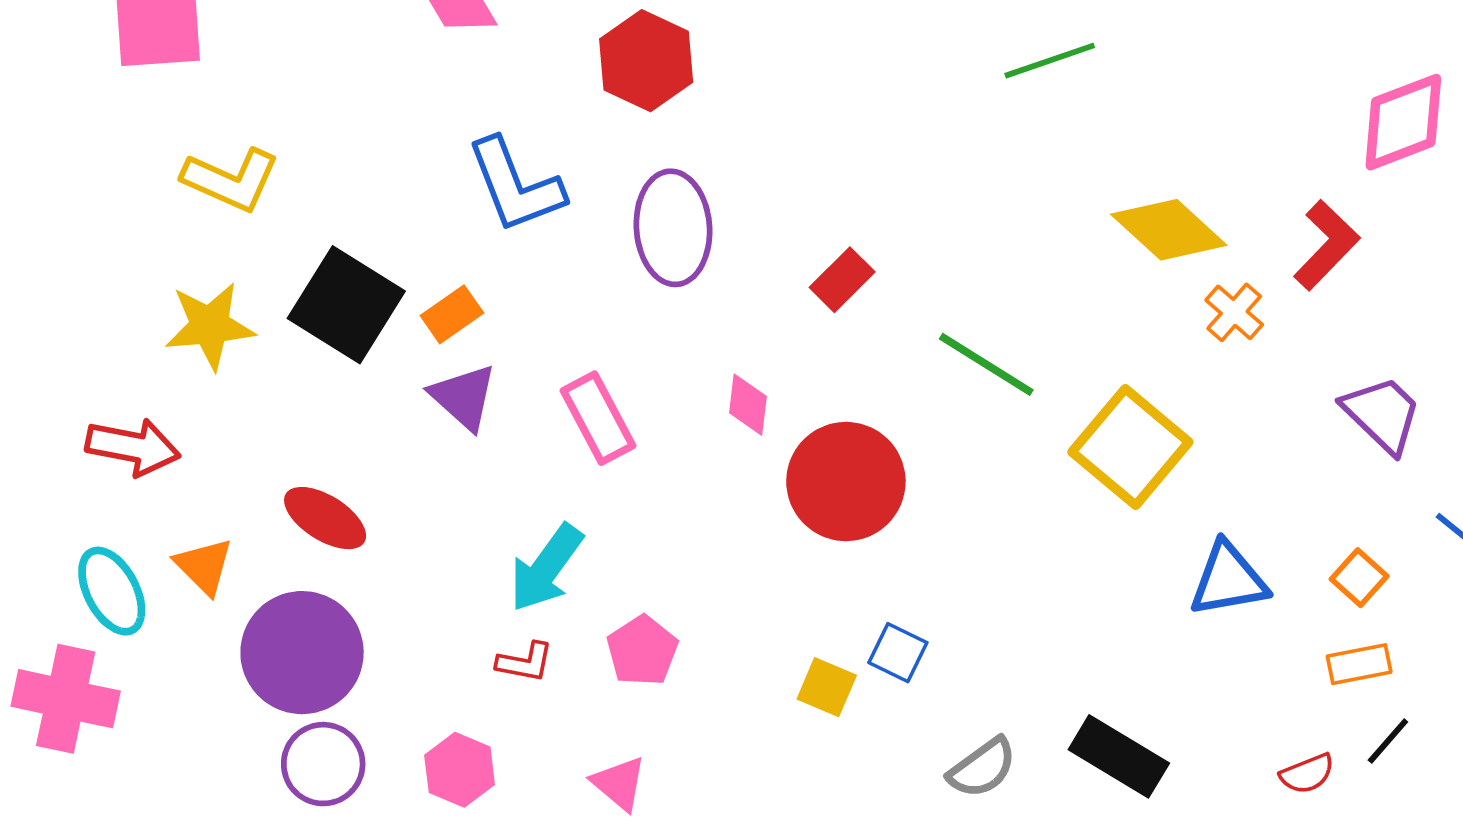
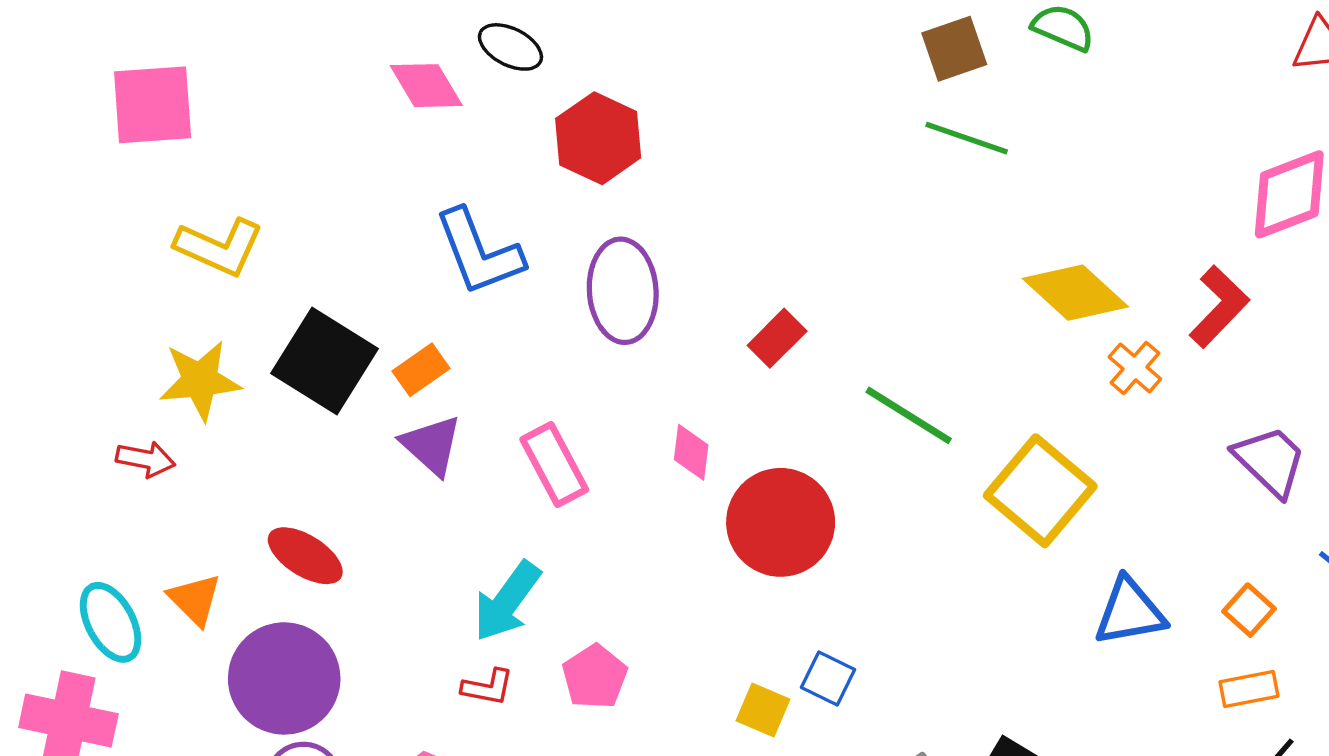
green line: (1050, 61) -> (967, 138), turned 38
red arrow: (133, 447) -> (146, 459), moved, size x0.7

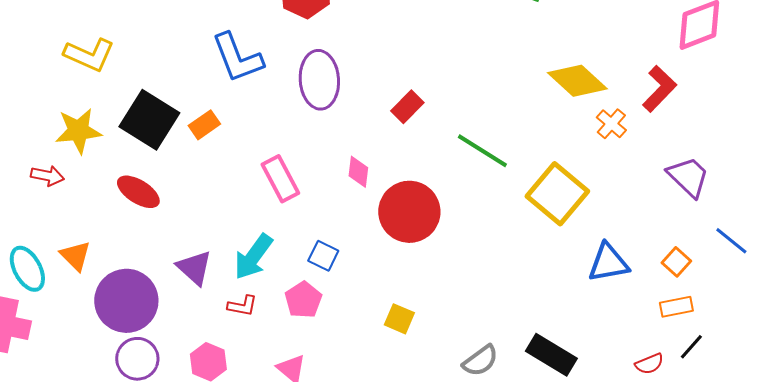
purple triangle: (432, 445) -> (194, 268), moved
red ellipse: (305, 556) -> (138, 192), moved
blue square: (828, 678) -> (323, 256), moved

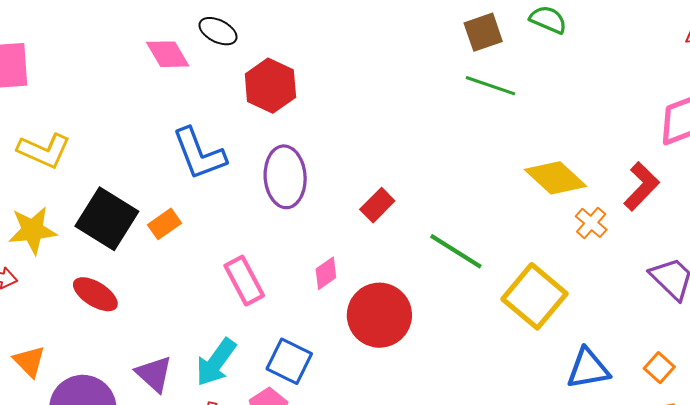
pink diamond: (358, 172) -> (326, 273), turned 48
blue square: (323, 256) -> (289, 361), size x1.4

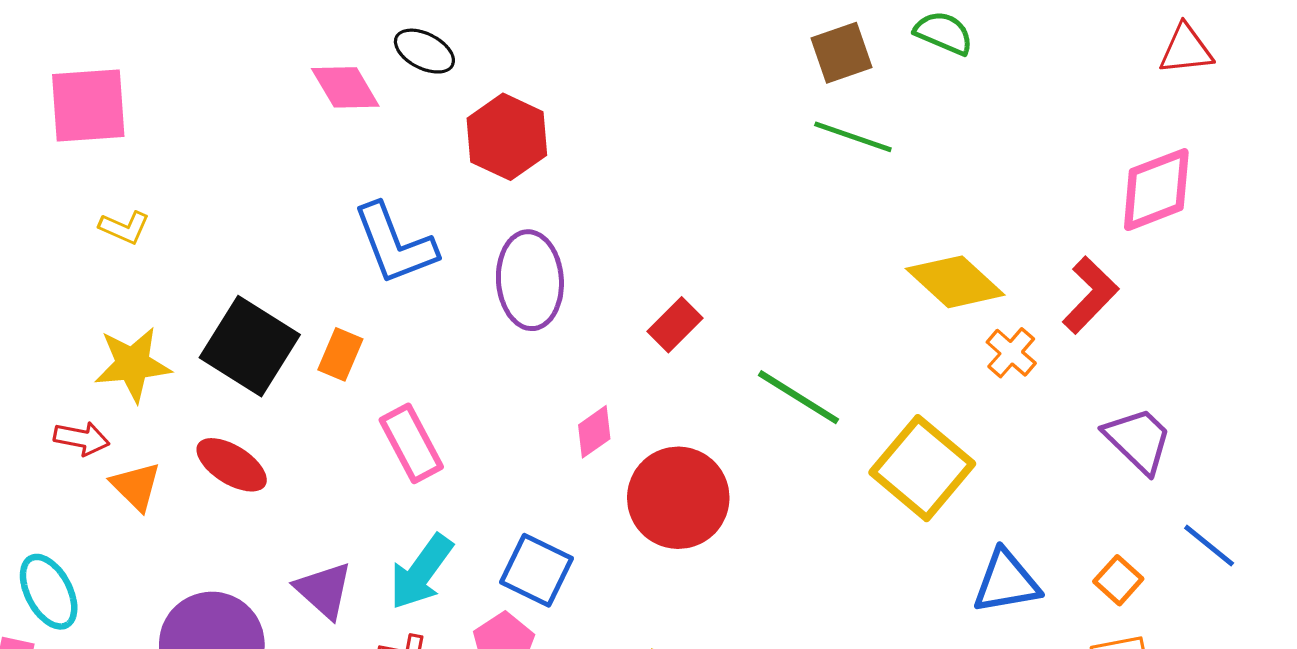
yellow L-shape: (44, 151) -> (124, 227), moved, size x0.6
orange rectangle: (165, 224) -> (340, 354), turned -32
pink rectangle: (244, 281) -> (411, 443), moved
orange triangle: (29, 361) -> (136, 486), moved

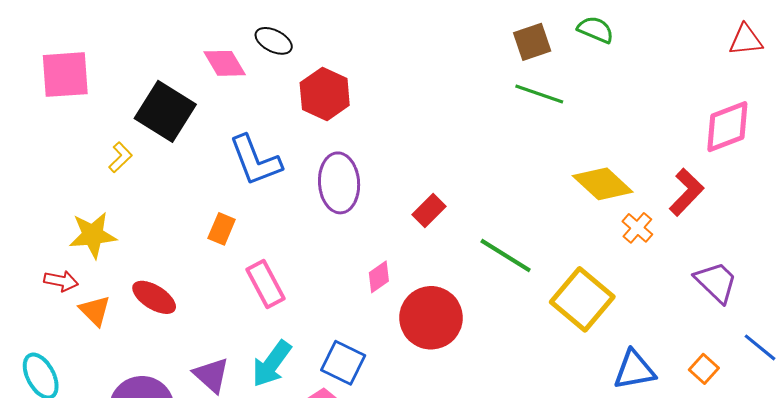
yellow L-shape: (124, 227) -> (120, 157), moved, turned -68
black square: (250, 346) -> (165, 111), moved

